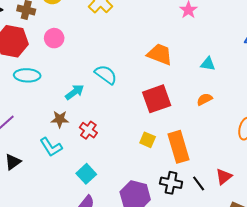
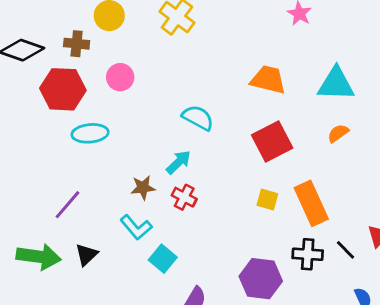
cyan triangle: (208, 64) -> (336, 84), size x1.8
cyan arrow: (75, 92) -> (179, 162), moved
cyan square: (86, 174) -> (163, 259), moved

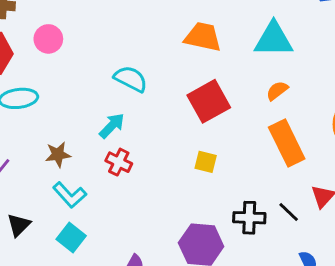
brown star: (143, 188) -> (58, 155), moved
orange rectangle: (311, 203) -> (287, 143), moved
cyan square: (163, 259) -> (71, 238), moved

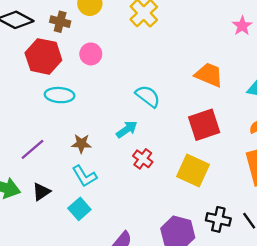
red cross: (119, 162) -> (143, 159), moved
yellow square: (206, 162) -> (193, 170), size x1.8

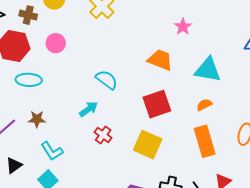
pink star: (242, 26) -> (183, 27), moved
brown star: (81, 144) -> (37, 119), moved

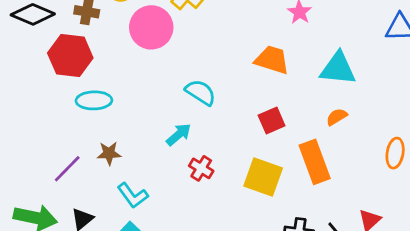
pink circle: (56, 43) -> (151, 27), moved, size x1.6
red square: (157, 104) -> (272, 121), size x0.7
orange rectangle: (205, 141) -> (315, 162), moved

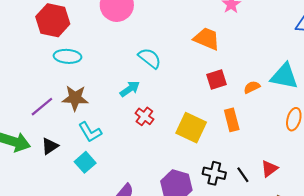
cyan triangle: (338, 69) -> (284, 76), moved
red square: (272, 121) -> (216, 79), moved
brown star: (109, 153) -> (75, 98), size x1.4
orange rectangle: (315, 162) -> (232, 120), size x0.7

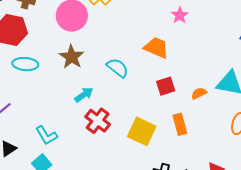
cyan semicircle: (150, 58) -> (118, 68), moved
brown star: (75, 98) -> (72, 57), moved, turned 30
red cross: (144, 116) -> (98, 121), size x1.4

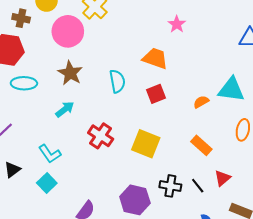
cyan semicircle: (118, 68) -> (117, 81), turned 45
red square: (166, 86) -> (156, 94), moved
cyan arrow: (84, 95) -> (65, 109), moved
orange rectangle: (180, 124) -> (201, 145), moved, turned -30

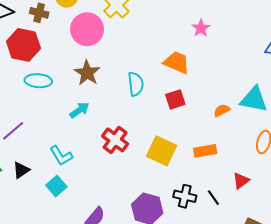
orange rectangle: (201, 145) -> (205, 151), moved, turned -55
red triangle: (223, 178) -> (241, 181), moved

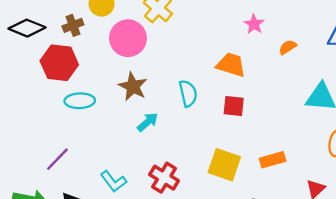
brown cross: (39, 13) -> (73, 25), turned -30
red square: (175, 99) -> (234, 106), turned 30
cyan arrow: (79, 110) -> (148, 122), moved
orange semicircle: (222, 110) -> (288, 47), moved
red cross: (115, 140) -> (164, 178), moved

